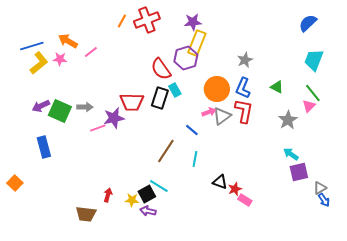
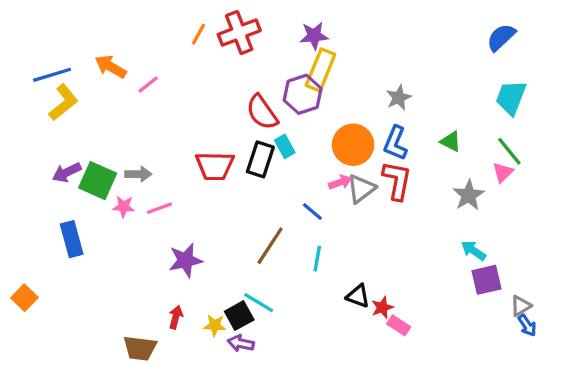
pink star: (60, 59) -> (124, 207), moved
purple star: (114, 118) -> (185, 260), moved

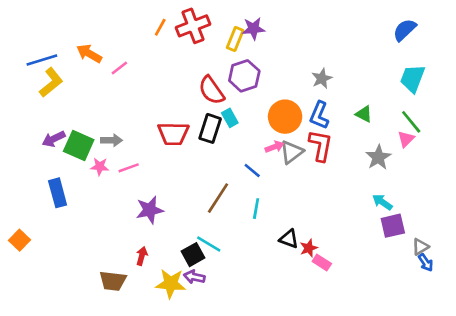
yellow rectangle: (321, 70) -> (235, 39), moved, size x0.7
yellow star: (215, 325) -> (171, 284), moved, size x1.6

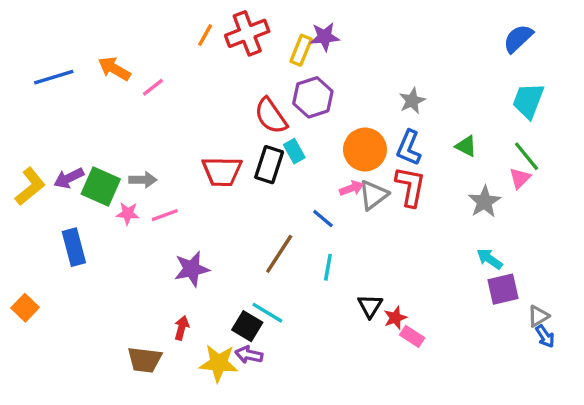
yellow L-shape: (51, 82) -> (30, 187), moved
black triangle: (289, 239) -> (370, 306), turned 42
black square: (193, 255) -> (247, 326), turned -30

